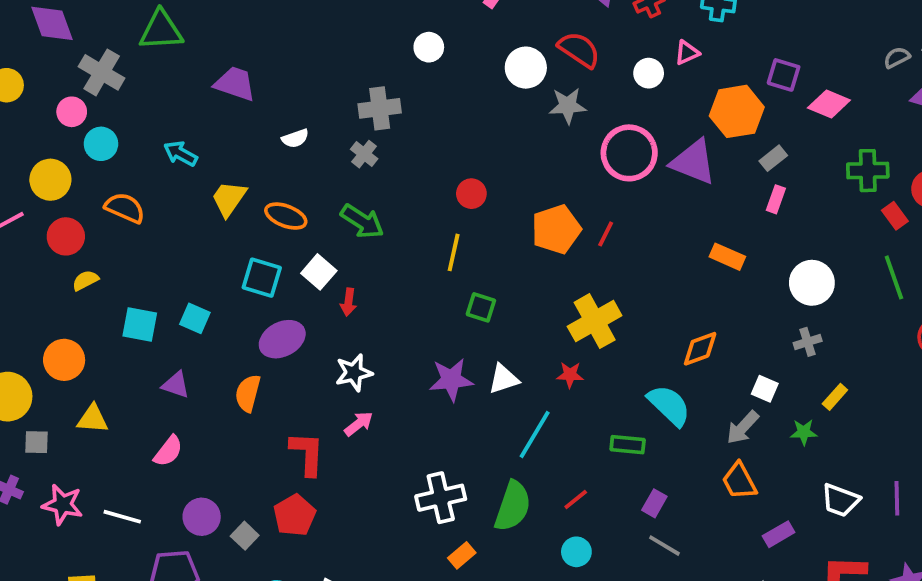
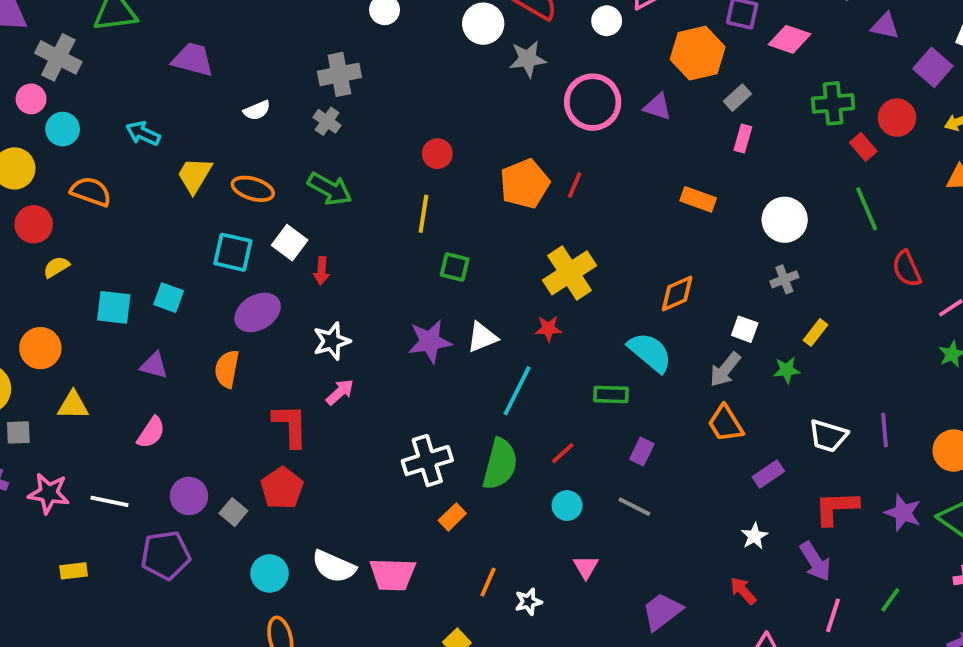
purple triangle: (693, 162) -> (658, 107), size x0.6
gray line: (664, 546) -> (634, 507), moved

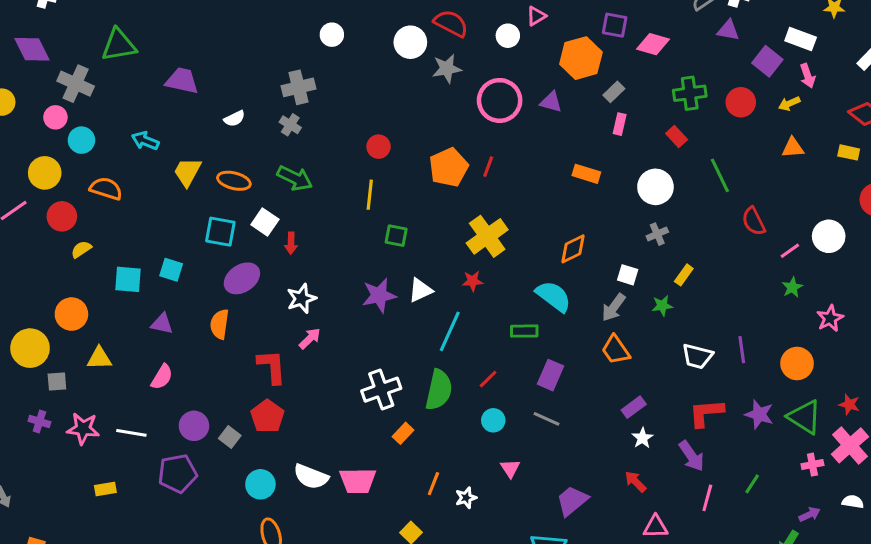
red rectangle: (863, 147) -> (677, 136), moved
purple rectangle: (642, 452) -> (551, 375), size x1.4
purple rectangle: (768, 474) -> (634, 407), moved

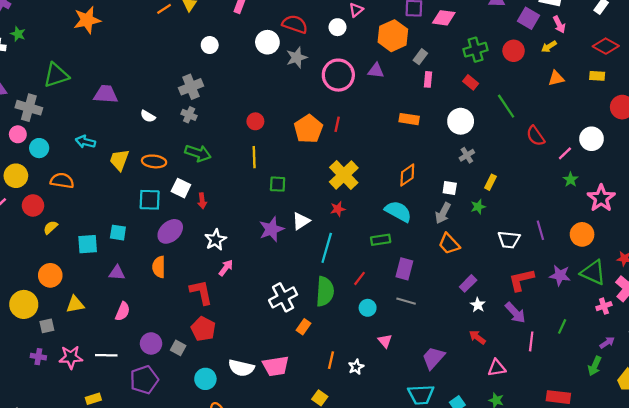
white semicircle: (234, 119) -> (148, 116), turned 64
pink star: (830, 318) -> (601, 198), size x1.4

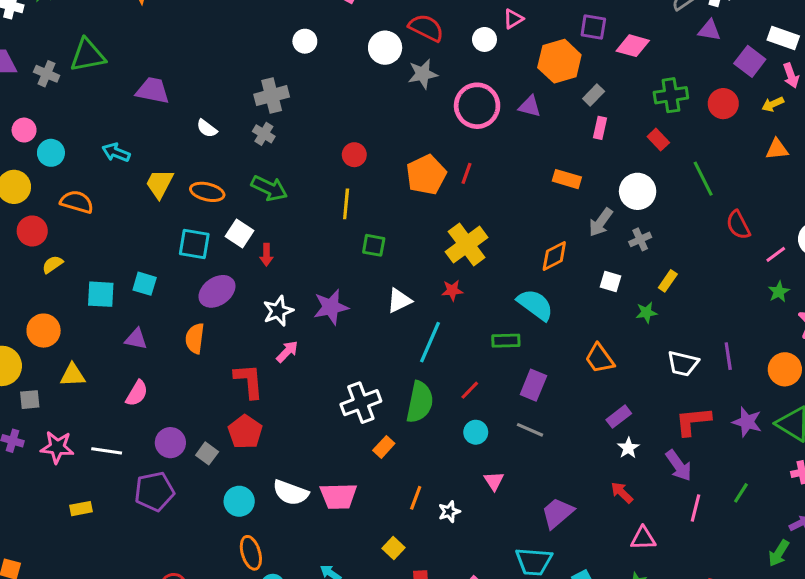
gray cross: (29, 108) -> (47, 74), moved, size x0.7
gray arrow: (443, 213) -> (601, 222), moved
purple star: (272, 229) -> (331, 307), moved

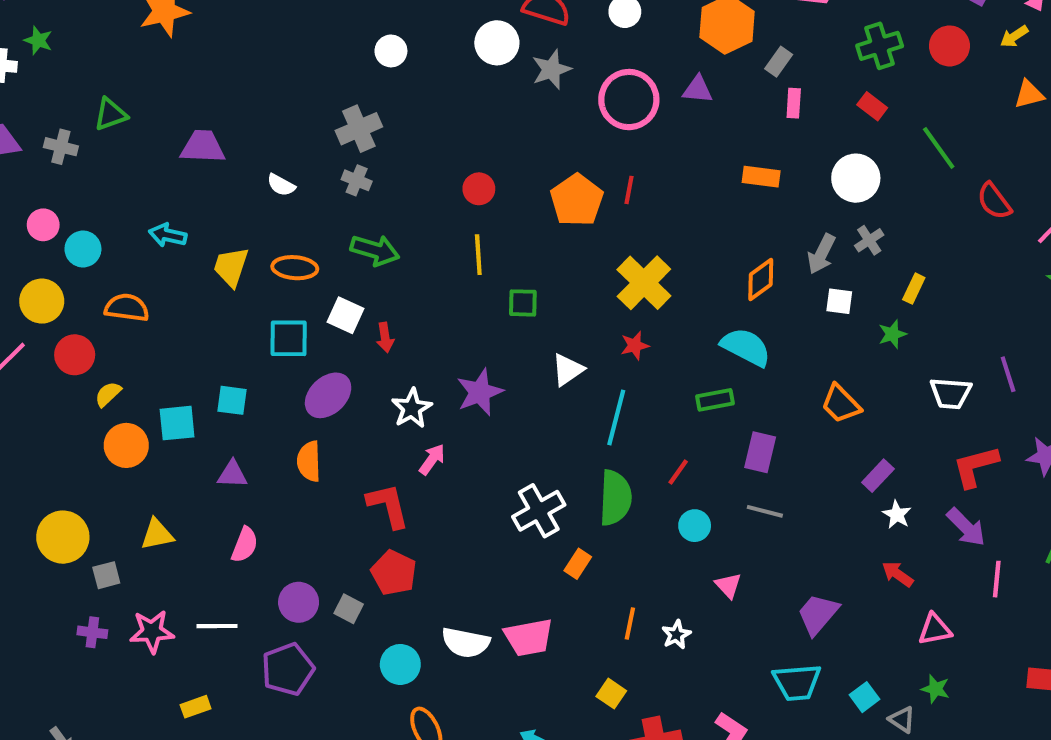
green triangle: (88, 55) -> (111, 114), size x0.7
gray arrow: (601, 222) -> (821, 254), moved
orange circle: (44, 331) -> (126, 445), moved

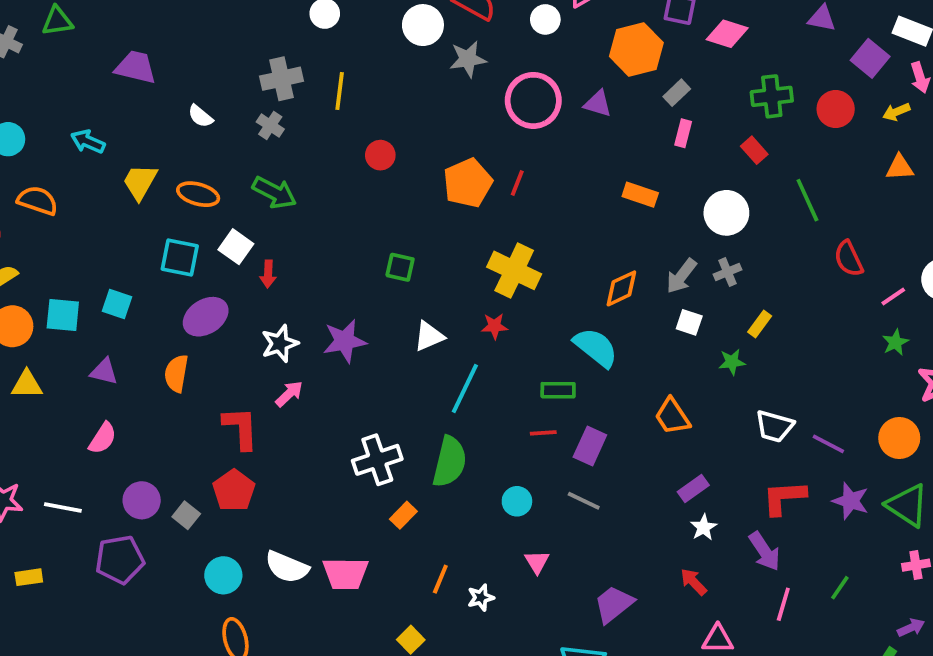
yellow line: (478, 255) -> (340, 91), moved
yellow cross: (644, 283) -> (514, 270), turned -30
purple line: (1008, 374) -> (828, 444), moved, turned -56
red line: (678, 472) -> (543, 433), moved, turned 40
yellow triangle: (157, 534) -> (27, 385), moved

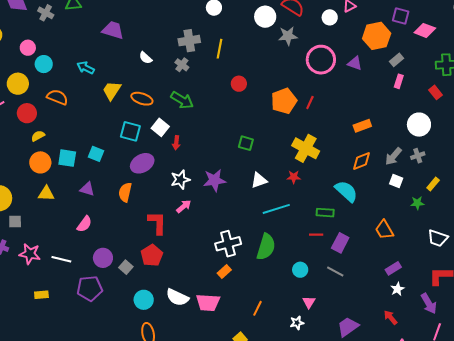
orange rectangle: (640, 195) -> (362, 126), moved, turned -42
cyan line: (465, 389) -> (276, 209), turned 44
orange rectangle: (403, 515) -> (224, 271), moved
white star: (481, 598) -> (297, 323), moved

